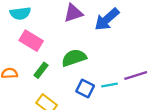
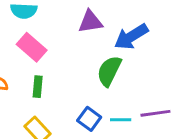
green semicircle: (74, 58) -> (109, 71), moved, turned -55
green rectangle: (41, 70) -> (38, 87), turned -42

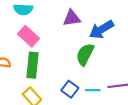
green rectangle: (38, 87) -> (33, 65), size x1.6

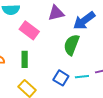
pink rectangle: (28, 36) -> (29, 30), moved
green rectangle: (33, 65) -> (25, 59), size x0.7

